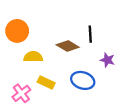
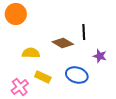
orange circle: (17, 31) -> (16, 14), moved

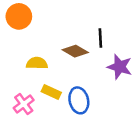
purple star: (100, 56) -> (120, 67), size x1.5
blue ellipse: (77, 75) -> (79, 100), moved, turned 60

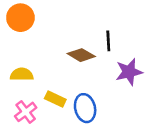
yellow semicircle: (37, 63) -> (22, 74), moved
purple star: (120, 67) -> (129, 72), turned -30

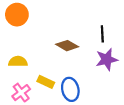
black line: (108, 41) -> (102, 34), moved

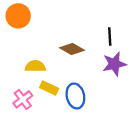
yellow semicircle: (18, 62) -> (35, 66), moved

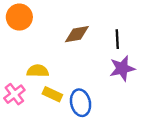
brown diamond: (72, 49) -> (77, 34), moved, turned -40
pink cross: (23, 99) -> (14, 94), moved

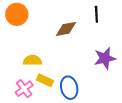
black line: (117, 39) -> (96, 14), moved
pink cross: (14, 94) -> (24, 89), moved

